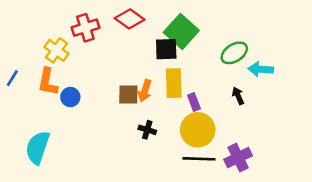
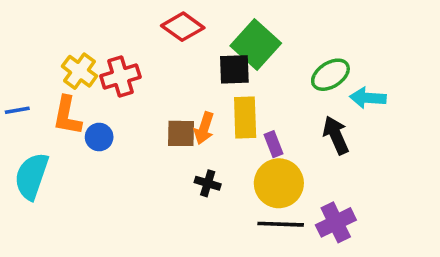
red cross: (85, 28) -> (120, 77), moved
blue line: (12, 78) -> (17, 110), turned 48
black arrow: (238, 96) -> (336, 135), size x1.5
cyan semicircle: (38, 147) -> (31, 176), moved

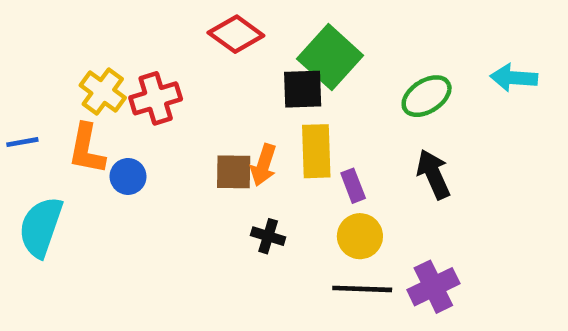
cyan arrow: (368, 98) -> (514, 78), moved
yellow circle: (279, 183) -> (360, 236), size x0.7

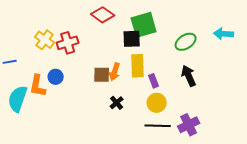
green square: (330, 57) -> (144, 25), turned 32
orange L-shape: (87, 149) -> (38, 86), moved
black cross: (268, 236) -> (117, 103), turned 32

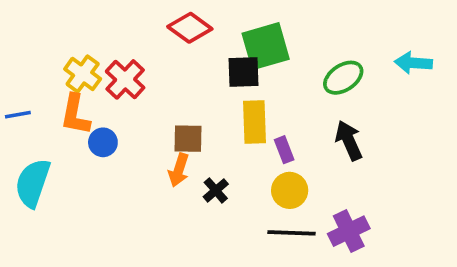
red cross: (68, 43) -> (125, 79), turned -30
orange arrow: (115, 72) -> (179, 170), moved
orange L-shape: (38, 86) -> (75, 115), moved

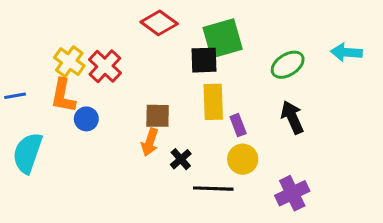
black line: (291, 233) -> (213, 189), moved

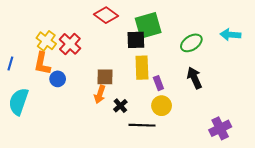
blue line: (15, 96) -> (10, 63), turned -64
purple cross: (292, 193) -> (220, 128), moved

